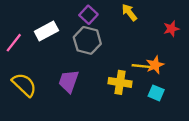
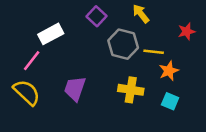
gray hexagon: (87, 40) -> (123, 44), moved
pink line: (14, 43) -> (32, 61), moved
yellow line: (141, 66) -> (154, 52), moved

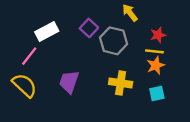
purple square: (96, 16) -> (89, 28), moved
red star: (187, 31) -> (158, 35), moved
yellow line: (154, 52) -> (155, 51), moved
cyan square: (170, 101) -> (157, 94), turned -35

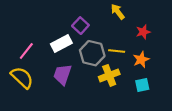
white rectangle: (47, 31) -> (61, 44), moved
gray hexagon: (114, 41) -> (92, 53), moved
yellow line: (155, 51) -> (117, 51), moved
yellow cross: (121, 83) -> (109, 75), turned -30

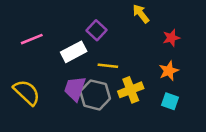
pink line: (26, 51) -> (32, 39), moved, turned 30
yellow line: (117, 51) -> (108, 66), moved
gray hexagon: (92, 53) -> (95, 95), moved
cyan square: (142, 85) -> (170, 101), turned 32

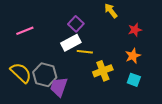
white rectangle: (74, 52) -> (71, 43), moved
purple trapezoid: (75, 89) -> (59, 87), moved
gray hexagon: (95, 95) -> (45, 75), moved

